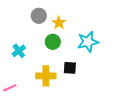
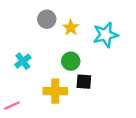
green circle: (53, 42) -> (71, 61), moved
cyan star: (88, 42) -> (106, 35), moved

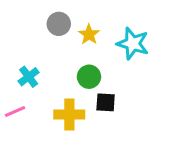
cyan star: (106, 35) -> (133, 44), turned 30
pink line: (12, 106) -> (15, 111), moved

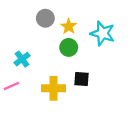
green circle: (89, 77) -> (69, 47), moved

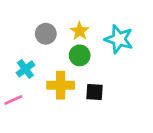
gray circle: (45, 18) -> (46, 34), moved
yellow cross: (54, 88) -> (61, 85), moved

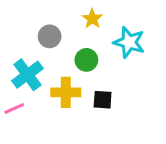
yellow star: (80, 31) -> (92, 19), moved
cyan cross: (25, 69) -> (27, 75), size x1.5

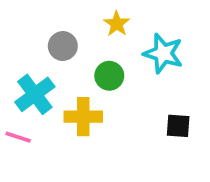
black square: (103, 100) -> (178, 126), moved
pink line: (14, 109) -> (18, 137), turned 42

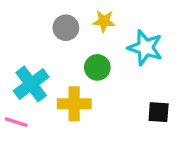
yellow star: (117, 24) -> (104, 21), turned -30
gray circle: (63, 46) -> (66, 28), moved

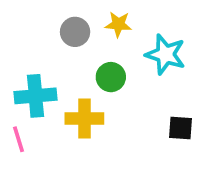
cyan cross: (31, 84) -> (35, 96), turned 32
pink line: (16, 122) -> (19, 139), turned 55

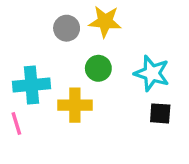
yellow star: (118, 24) -> (105, 21), size x1.4
cyan star: (165, 54) -> (152, 73), moved

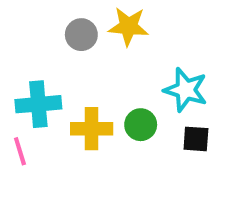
green circle: (98, 68) -> (141, 125), moved

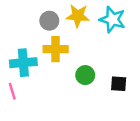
cyan star: (186, 90) -> (112, 19), moved
yellow cross: (92, 129) -> (56, 49), moved

